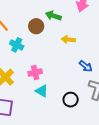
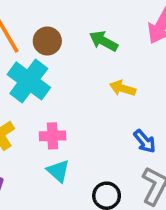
brown circle: (36, 26) -> (47, 41), moved
cyan cross: (17, 45) -> (29, 81), size x1.6

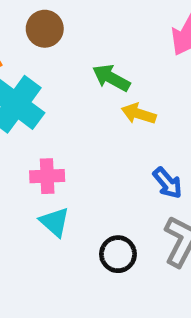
brown circle: (47, 41) -> (45, 29), moved
green arrow: (104, 41) -> (111, 78), moved

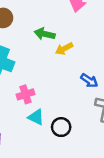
yellow arrow: (139, 114) -> (64, 49), turned -30
black circle: (118, 254) -> (61, 127), moved

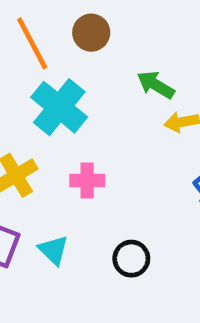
cyan triangle: (36, 117) -> (53, 250), moved

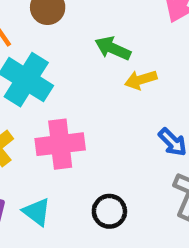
pink cross: (87, 181) -> (60, 144), size x1.5

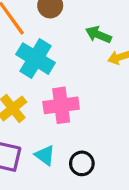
black circle: (109, 211) -> (82, 163), moved

